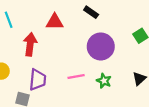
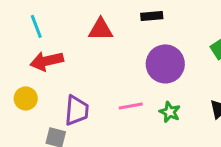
black rectangle: (91, 12) -> (152, 16), turned -40
red arrow: (30, 44) -> (47, 61), moved, turned -110

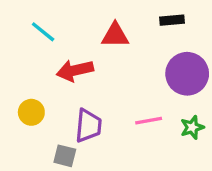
cyan line: (36, 26) -> (43, 32), turned -30
red arrow: (47, 61) -> (75, 70), moved
green star: (170, 112) -> (192, 127), turned 30

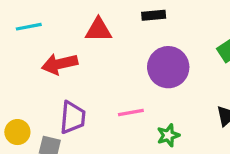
cyan line: (43, 32) -> (29, 27), turned -50
yellow circle: (31, 112) -> (17, 132), moved
green star: (192, 127) -> (168, 135), moved

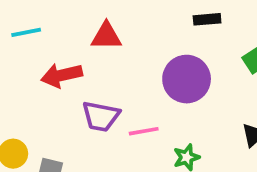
black rectangle: (154, 15) -> (207, 19), moved
purple trapezoid: (73, 117) -> (101, 116), moved, turned 96

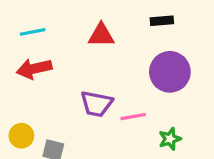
black rectangle: (207, 19) -> (162, 21), moved
red arrow: (62, 75) -> (34, 69), moved

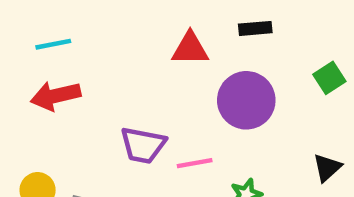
black rectangle: (162, 21) -> (255, 28), moved
red triangle: (101, 35) -> (190, 49), moved

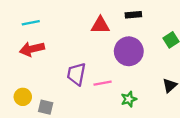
purple trapezoid: (143, 145) -> (76, 74), turned 90

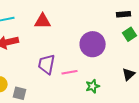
black rectangle: (133, 15) -> (124, 14), moved
red triangle: (100, 25) -> (43, 21), moved

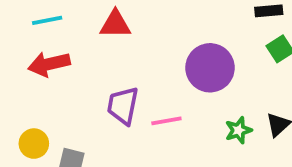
green star: (93, 86) -> (238, 130), moved

